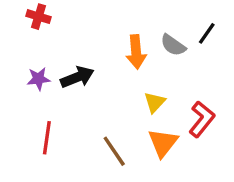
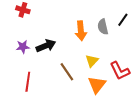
gray semicircle: (173, 45) -> (103, 27), turned 42
red L-shape: (202, 119) -> (120, 71), turned 115
brown line: (114, 151) -> (67, 72), moved

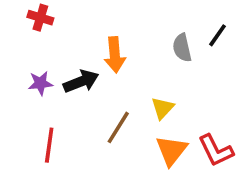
orange arrow: (81, 31) -> (115, 55), moved
red L-shape: (120, 71) -> (216, 150), moved
brown line: (67, 72) -> (118, 127), turned 66

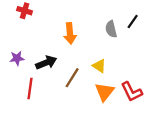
black arrow: (81, 81) -> (46, 63), moved
purple star: (40, 83) -> (17, 58), moved
yellow triangle: (163, 108) -> (99, 66), turned -40

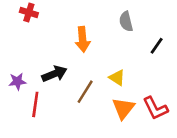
black line: (133, 21) -> (157, 46), moved
gray semicircle: (111, 29) -> (126, 21), moved
purple star: (17, 58) -> (17, 81), moved

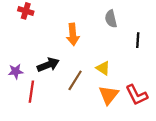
black line: (157, 46) -> (138, 40), turned -32

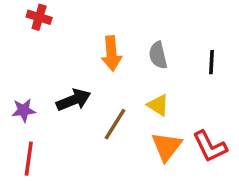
gray semicircle: (111, 19) -> (158, 55), moved
red line: (31, 92) -> (29, 159), moved

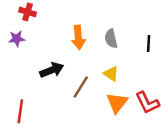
purple star: (24, 110) -> (17, 39), moved

